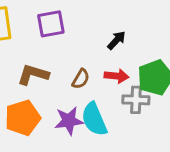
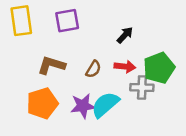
cyan semicircle: (94, 119) -> (105, 105), turned 72

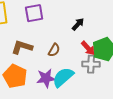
red arrow: (125, 67) -> (88, 48), moved, turned 42
orange pentagon: (42, 103) -> (15, 76), turned -30

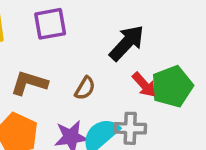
black arrow: (78, 24) -> (127, 43), size x1.6
gray cross: (91, 64) -> (130, 128), moved

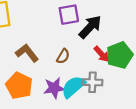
purple square: (50, 24) -> (69, 15), moved
brown L-shape: (29, 83) -> (27, 53), turned 35

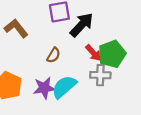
brown L-shape: (27, 53) -> (16, 28), moved
gray cross: (92, 82) -> (100, 75), moved

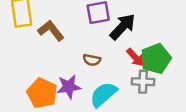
brown semicircle: (54, 55) -> (92, 60), turned 70
purple star: (44, 88) -> (69, 87), moved

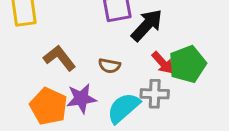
brown L-shape: (51, 31) -> (60, 58), moved
gray cross: (143, 82) -> (155, 94), moved

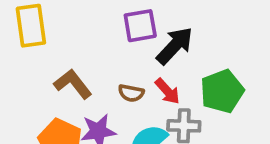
red arrow: (162, 63) -> (167, 91), moved

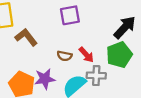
black arrow: (175, 46) -> (125, 27), moved
brown L-shape: (73, 84) -> (26, 37), moved

